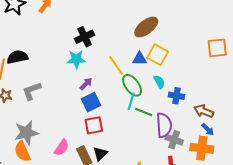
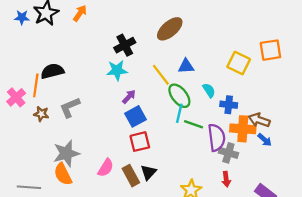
brown ellipse: (146, 27) -> (170, 29), moved
yellow square: (158, 55) -> (239, 63), moved
orange cross: (202, 148) -> (243, 129), moved

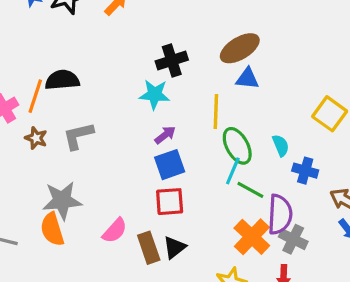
blue triangle: (186, 66) -> (247, 79), moved
yellow line: (161, 75) -> (216, 112), turned 30
orange cross: (243, 129) -> (252, 237), moved, turned 30

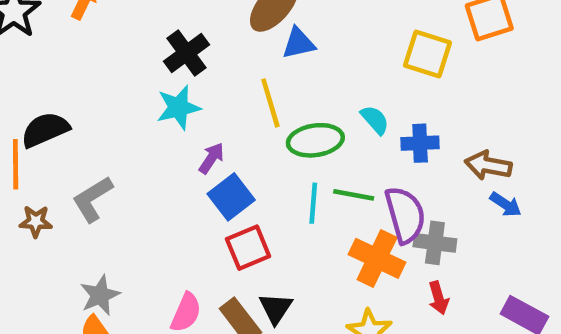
green ellipse: (237, 146) -> (315, 140), turned -51
cyan line: (233, 171) -> (313, 203), moved
gray star: (62, 200) -> (100, 295), size x0.7

